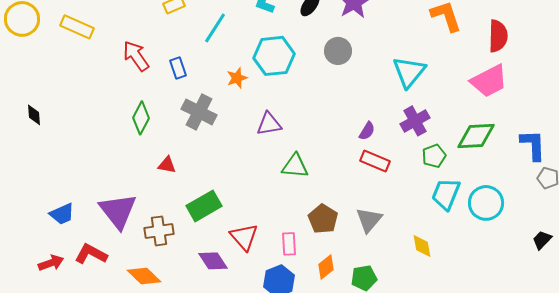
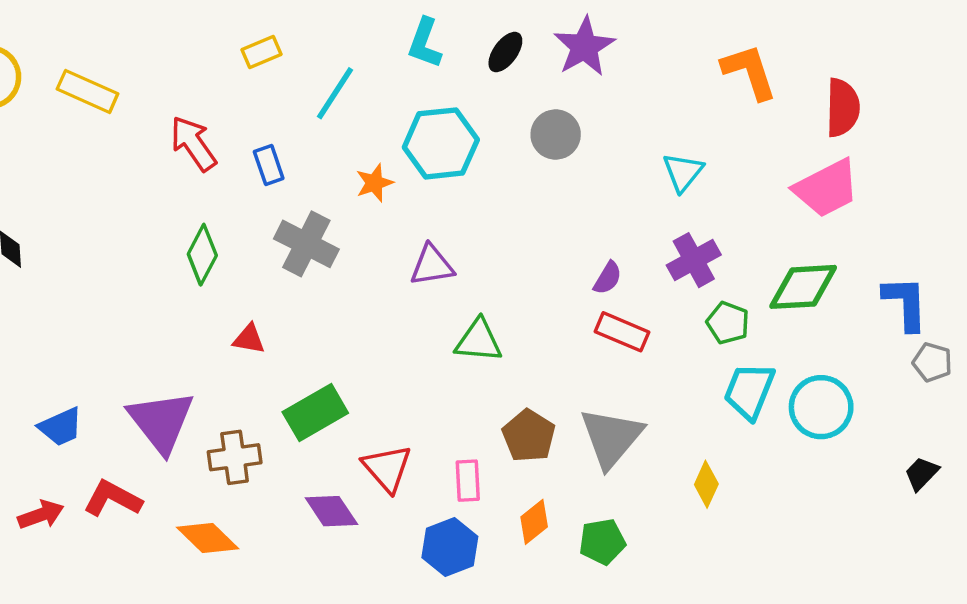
cyan triangle: (409, 72) -> (683, 172), size x0.7
green pentagon: (434, 156) -> (728, 323), turned -30
gray triangle: (369, 220) -> (611, 438), size x1.4
yellow diamond: (422, 246) -> (706, 484), turned 35

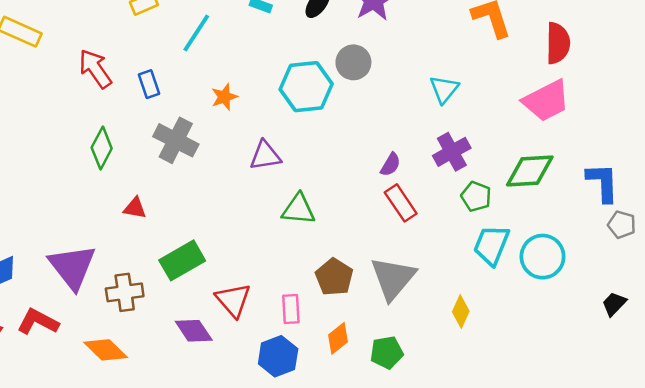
cyan hexagon: (441, 143) -> (306, 87), moved
red rectangle: (622, 332) -> (401, 203), turned 33

